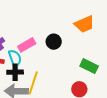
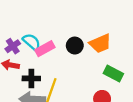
orange trapezoid: (84, 24) -> (100, 43), moved
cyan semicircle: (15, 58) -> (32, 42), moved, turned -30

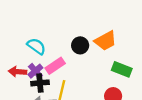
purple cross: (13, 46) -> (35, 71), moved
pink rectangle: (45, 49) -> (55, 66), moved

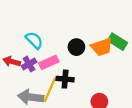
green rectangle: (122, 69) -> (117, 42), moved
black cross: (40, 83) -> (65, 79), moved

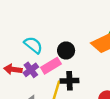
black circle: (76, 47) -> (66, 51), moved

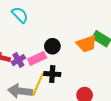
cyan semicircle: (33, 45) -> (20, 15), moved

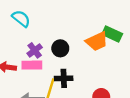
pink rectangle: (37, 58) -> (32, 65), moved, turned 30
purple cross: (18, 60) -> (35, 50), moved

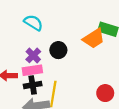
cyan semicircle: (21, 19) -> (33, 23), moved
black cross: (64, 78) -> (33, 85), moved

